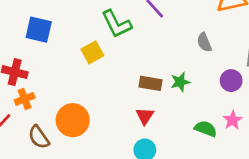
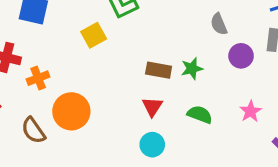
purple circle: (231, 81) -> (241, 56), moved
orange cross: (25, 99) -> (38, 78), moved
green semicircle: (206, 129) -> (200, 115), moved

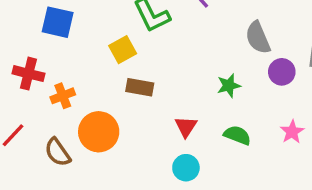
gray semicircle: (219, 24) -> (258, 38), size x1.4
brown rectangle: (159, 70) -> (140, 87), moved

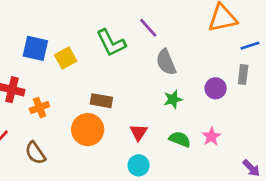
gray semicircle: (258, 38) -> (166, 62), moved
yellow square: (123, 50) -> (66, 58), moved
orange circle: (99, 132) -> (88, 130), moved
pink star: (292, 132) -> (211, 136), moved

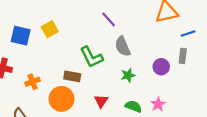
green L-shape: (111, 43) -> (92, 57), moved
yellow square: (66, 58) -> (50, 29), moved
orange cross: (39, 108) -> (33, 82), moved

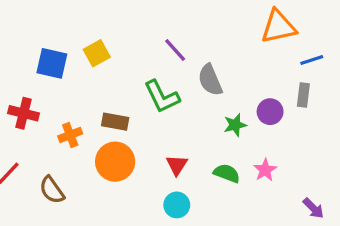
purple line: (109, 20) -> (175, 50), moved
green star: (128, 75) -> (235, 125), moved
brown rectangle: (72, 76) -> (115, 122), moved

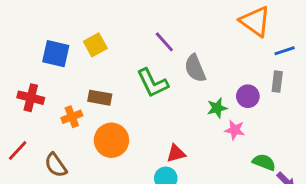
orange triangle: (278, 27) -> (255, 21), turned 48
brown rectangle: (115, 122) -> (100, 98), moved
red triangle: (177, 165) -> (176, 153), moved, turned 42
pink star: (265, 170) -> (235, 130), moved, turned -30
green semicircle: (227, 173) -> (264, 162), moved

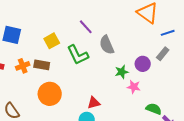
yellow square: (95, 45) -> (52, 41), moved
gray rectangle: (277, 82) -> (163, 54), turned 32
orange cross: (72, 117) -> (23, 66), moved

